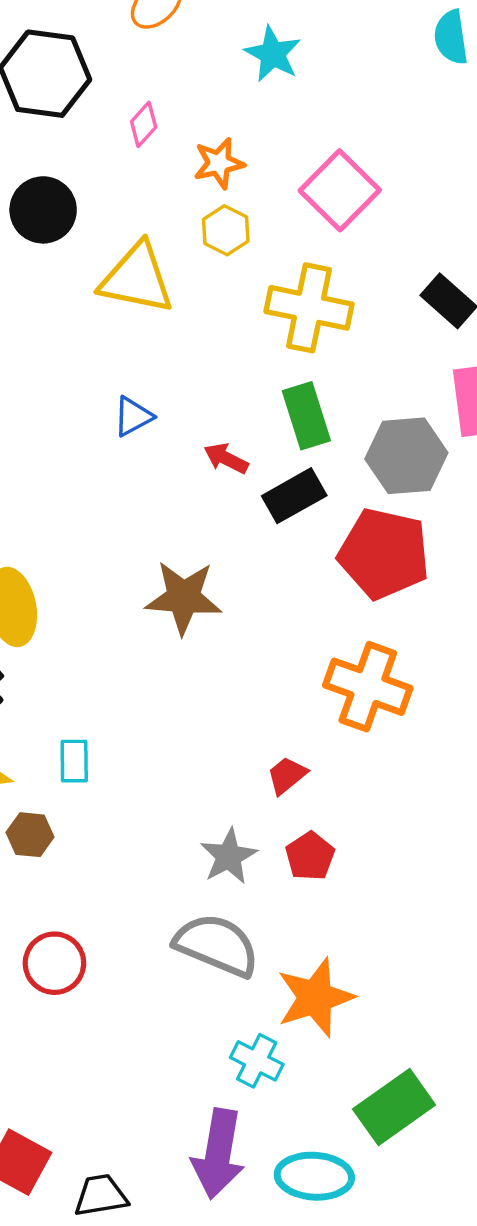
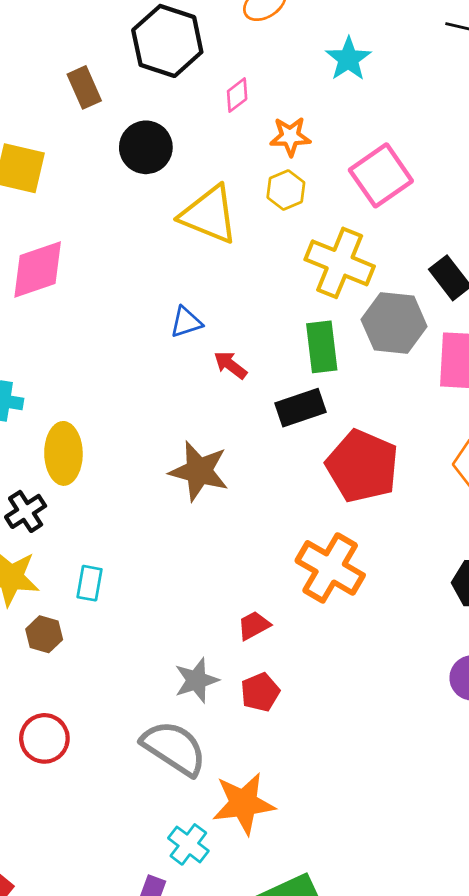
gray hexagon: (406, 456) -> (394, 323), moved
red arrow: (226, 458) -> (230, 365), moved

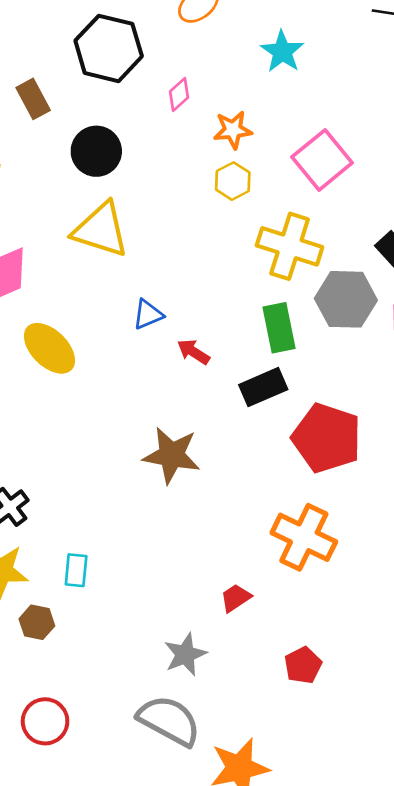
yellow triangle: (209, 215) -> (101, 230), moved
yellow ellipse: (63, 453) -> (49, 348), moved, turned -40
red pentagon: (260, 692) -> (303, 665), moved

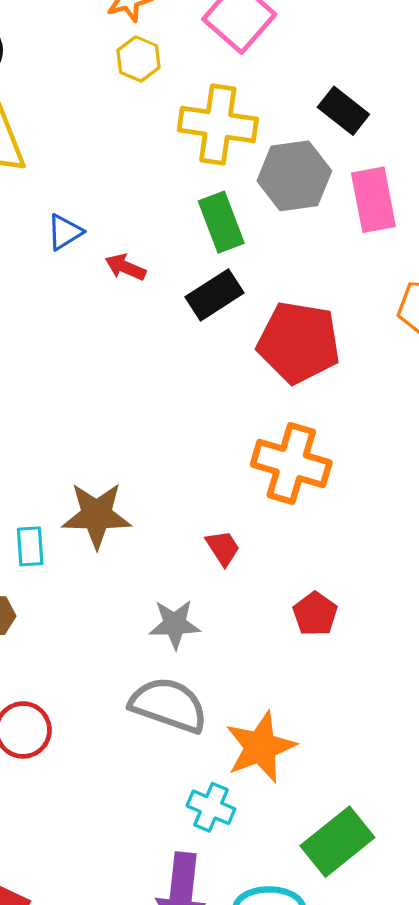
brown star: (172, 455) -> (97, 515), moved
red trapezoid: (236, 598) -> (223, 548), turned 100
gray star: (185, 654) -> (175, 624), turned 30

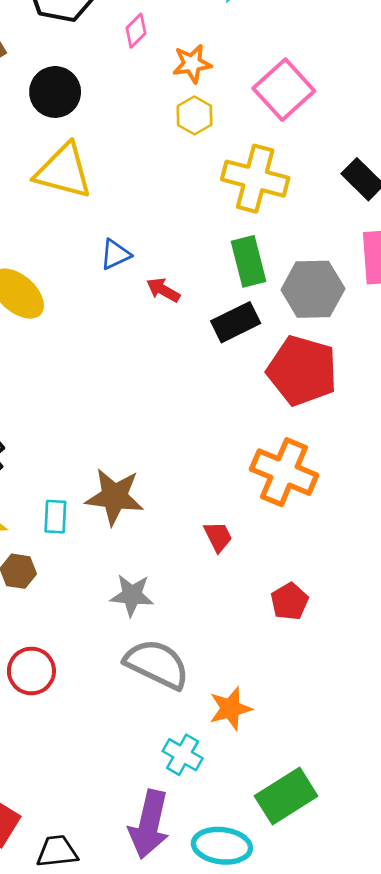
gray hexagon: (294, 176) -> (313, 289), moved
gray star: (175, 624) -> (132, 595), moved
orange star: (260, 747) -> (230, 709), size x0.7

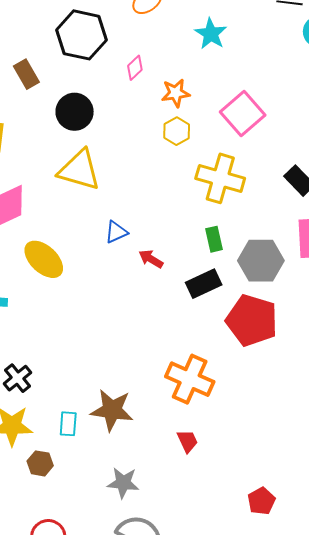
green rectangle: (248, 261) -> (214, 239), size x0.7
orange cross: (284, 472) -> (190, 379), moved
red pentagon: (289, 602) -> (261, 501), moved

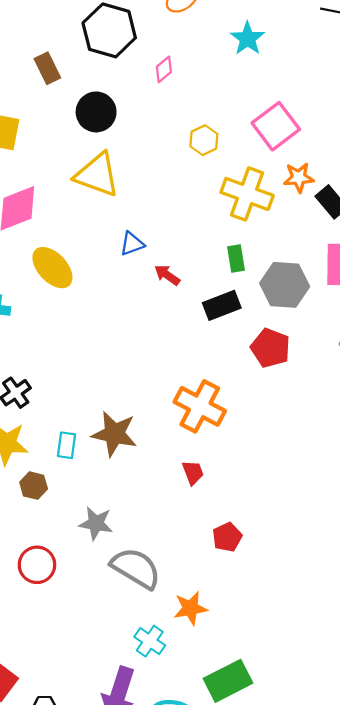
orange star: (176, 93) -> (299, 178), moved
red pentagon: (252, 320) -> (271, 348), size x0.7
gray star: (123, 483) -> (96, 523), moved
red pentagon: (261, 501) -> (227, 537), moved

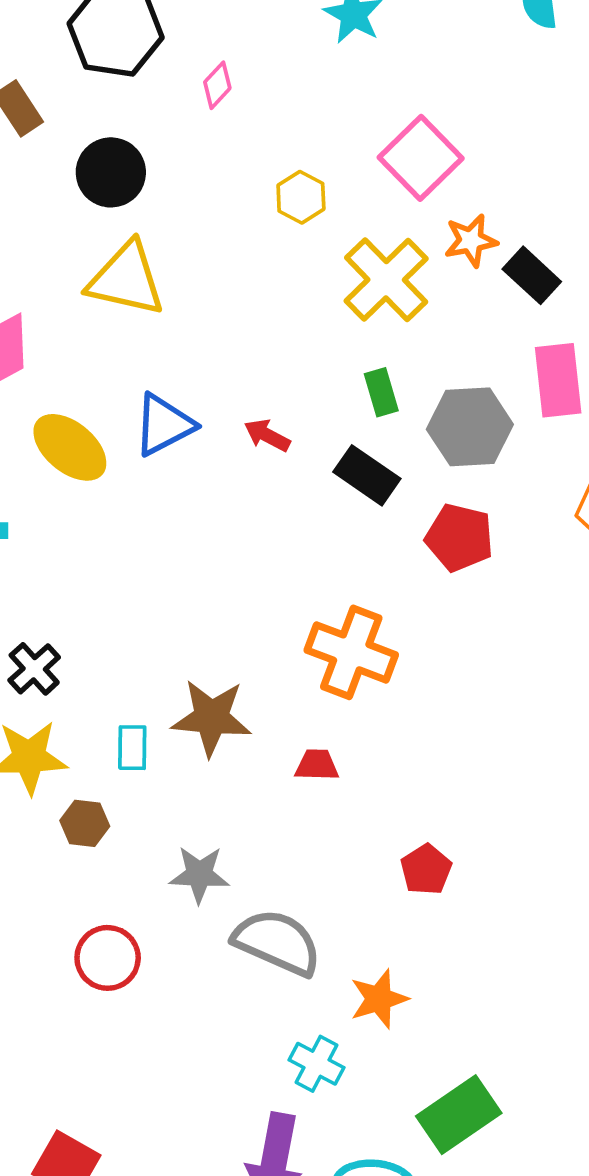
yellow cross: (247, 194) -> (386, 280), turned 33
blue triangle: (132, 244) -> (164, 425), moved, size x1.5
black rectangle: (222, 305) -> (367, 475), turned 63
red trapezoid: (193, 472) -> (317, 765), moved, turned -60

